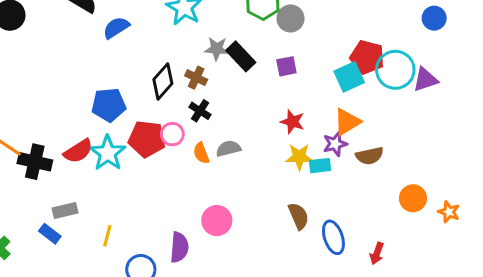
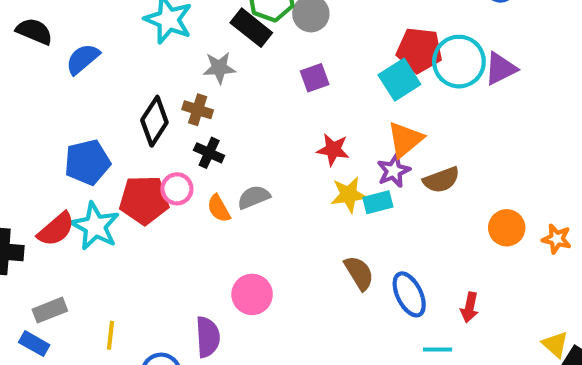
black rectangle: (241, 56) -> (251, 28), moved

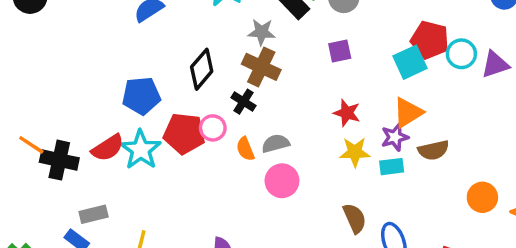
cyan circle: (459, 62) -> (461, 54), size x0.7
brown cross: (198, 110) -> (261, 67), moved, size x1.5
cyan rectangle: (378, 202) -> (392, 167), moved
pink circle: (252, 294) -> (282, 181), moved

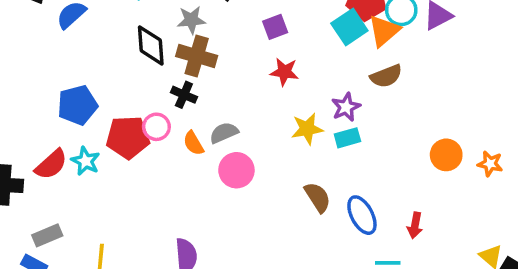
black diamond: (202, 69) -> (151, 45), moved, turned -36
orange triangle: (408, 112) -> (384, 31), moved
red star: (347, 113) -> (284, 72), moved
cyan star: (141, 150) -> (85, 161), size x0.7
brown semicircle: (433, 150) -> (386, 76), moved

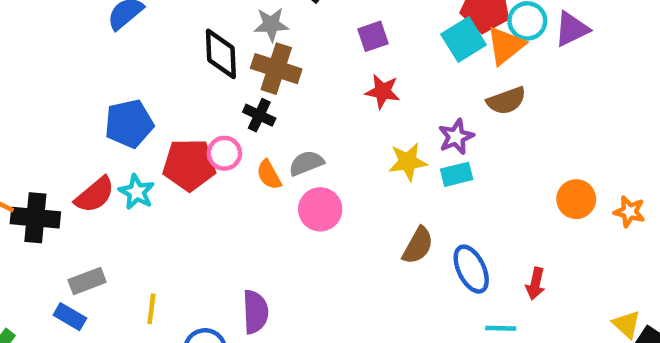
brown semicircle: (318, 197) -> (418, 245), turned 60

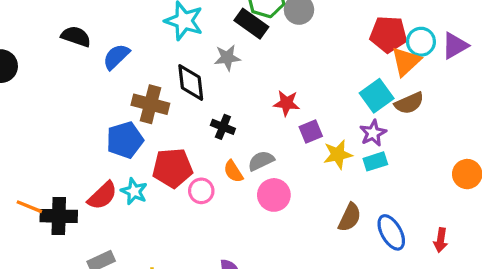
purple square: (373, 36) -> (311, 131), moved
cyan square: (464, 39) -> (377, 96), moved
brown cross: (276, 69) -> (150, 104), moved
red star: (383, 91) -> (286, 103), moved
pink circle: (224, 153) -> (201, 191), moved

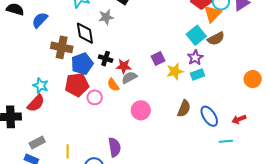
red star: (286, 103) -> (124, 66), moved
blue pentagon: (125, 140) -> (82, 64), moved
cyan star: (134, 191) -> (41, 86), moved
pink circle: (274, 195) -> (141, 110), moved
red arrow: (441, 240) -> (239, 119), turned 64

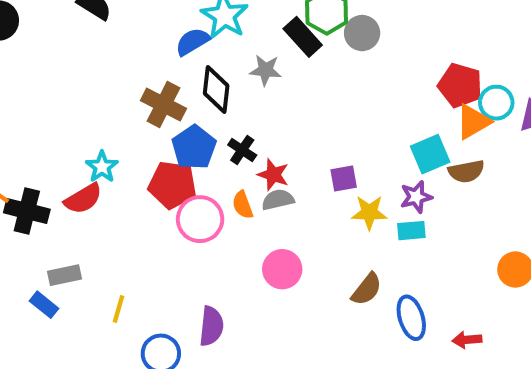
blue semicircle: (40, 20) -> (193, 42), moved
blue pentagon: (82, 64) -> (194, 147), turned -30
pink circle: (95, 97) -> (200, 219), size x1.5

